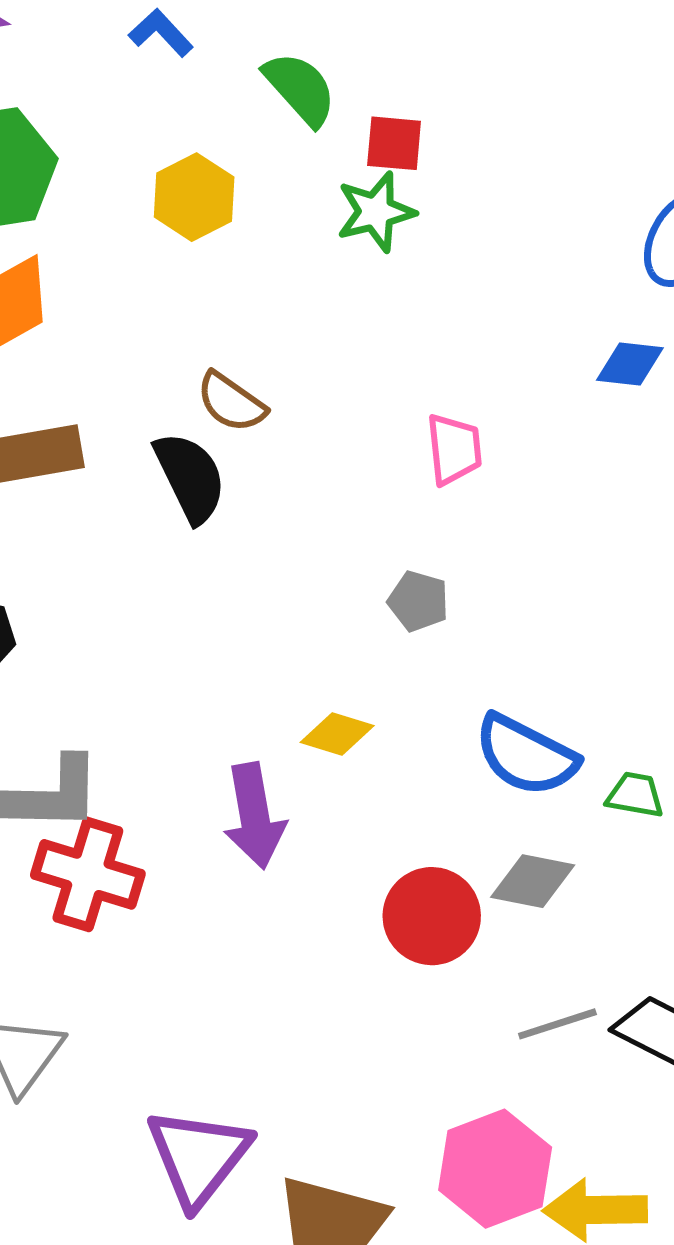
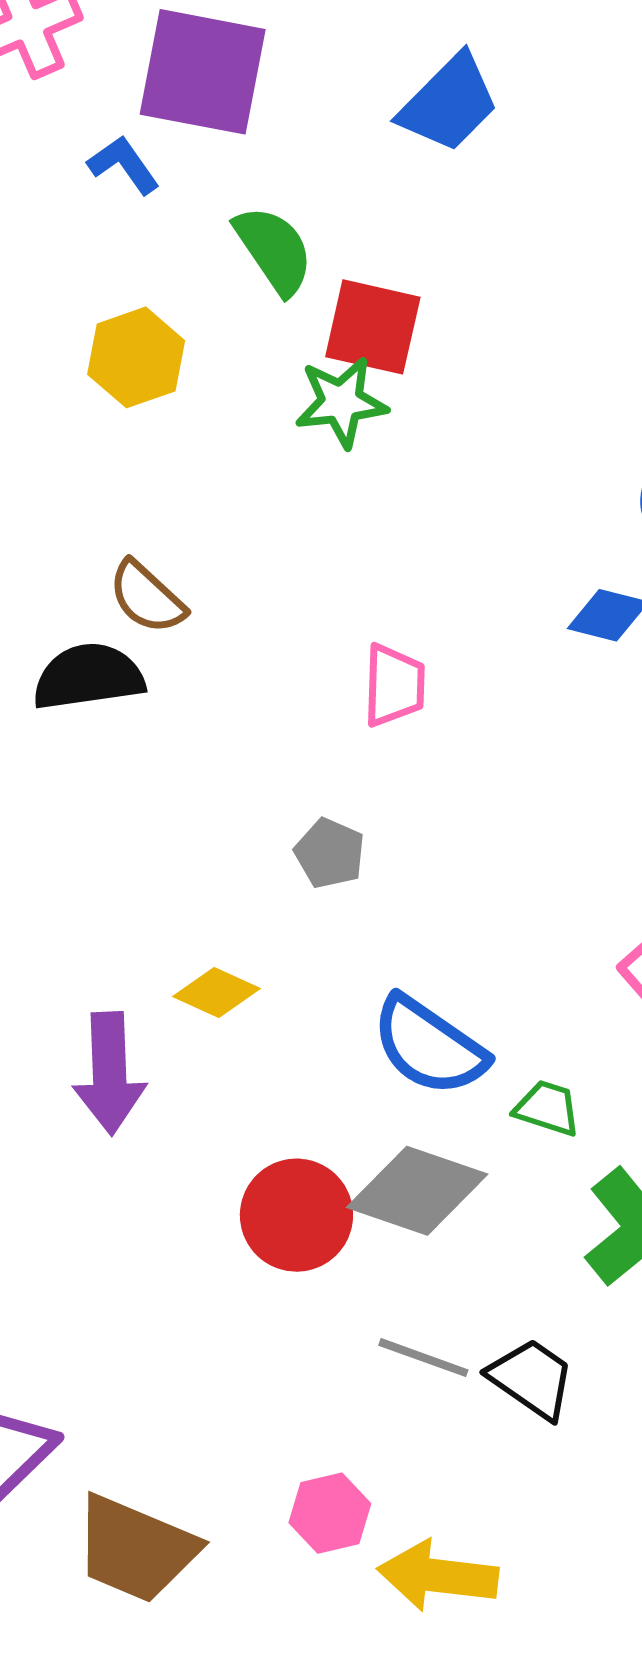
red square: (394, 143) -> (373, 327), size x1.4
black semicircle: (190, 477) -> (88, 677), turned -80
gray diamond: (533, 881) -> (417, 1191), size x1.4
gray line: (557, 1024) -> (423, 1358), turned 30
pink hexagon: (495, 1169) -> (330, 1513), size x0.6

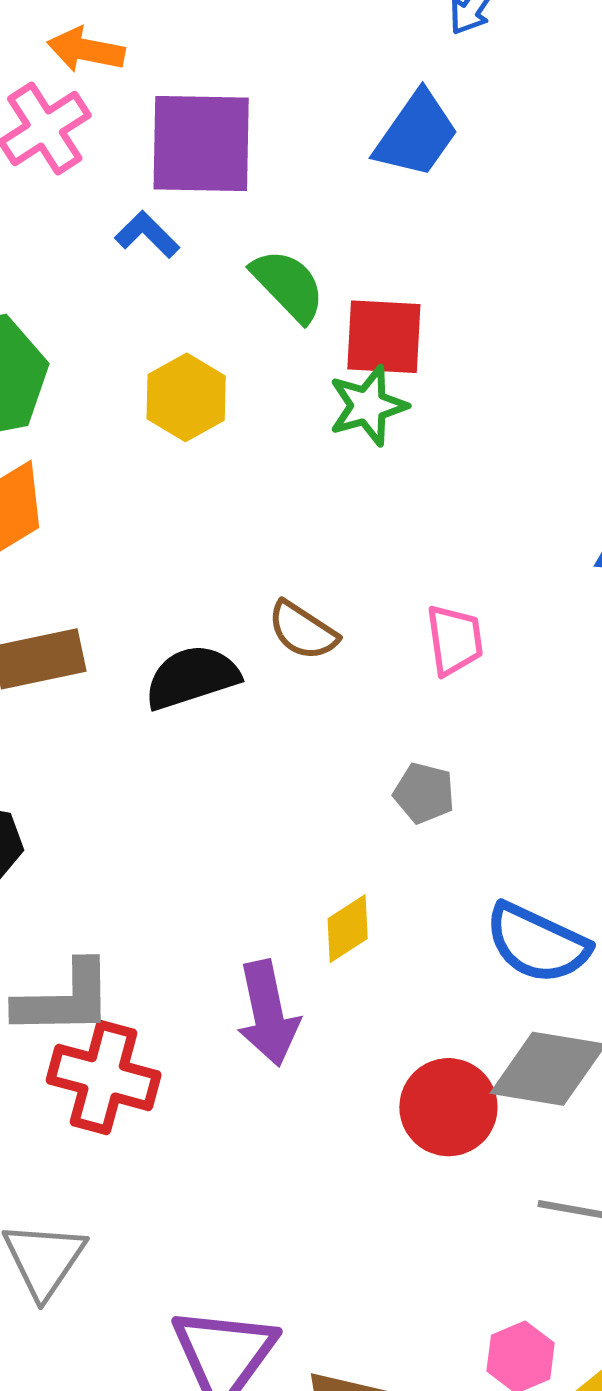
brown semicircle: (147, 597) -> (303, 631), moved
yellow diamond: (217, 993) -> (348, 929), turned -48

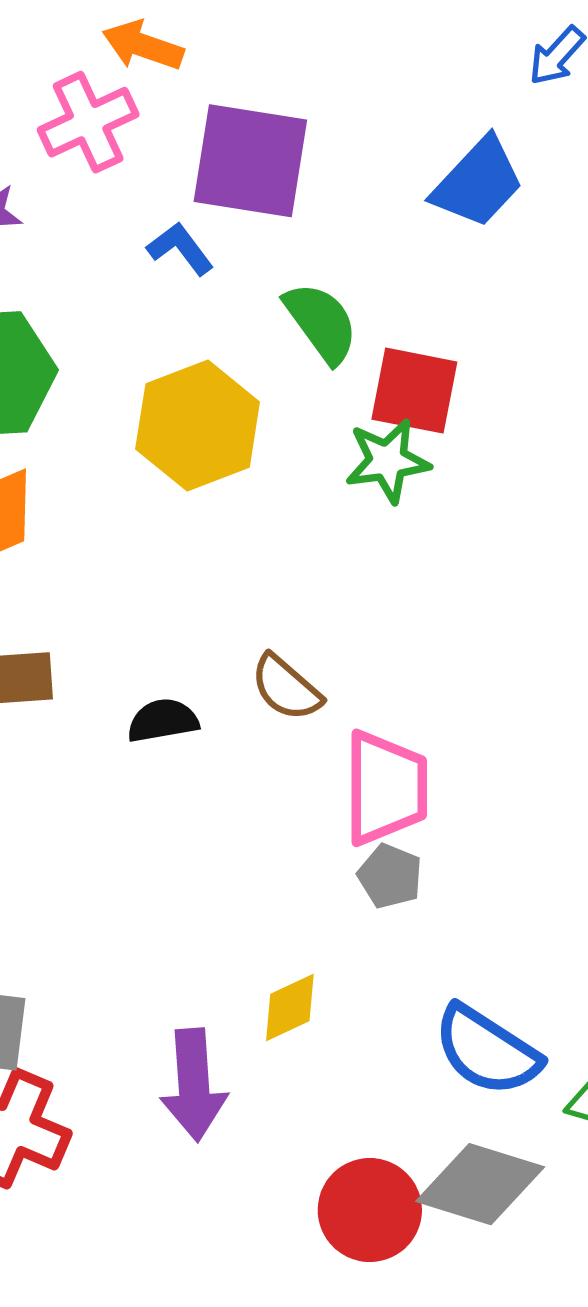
yellow hexagon: (186, 397) -> (198, 426), size x1.4
pink trapezoid: (454, 640) -> (386, 788), moved, size x1.5
black semicircle: (192, 677) -> (163, 721), size x0.7

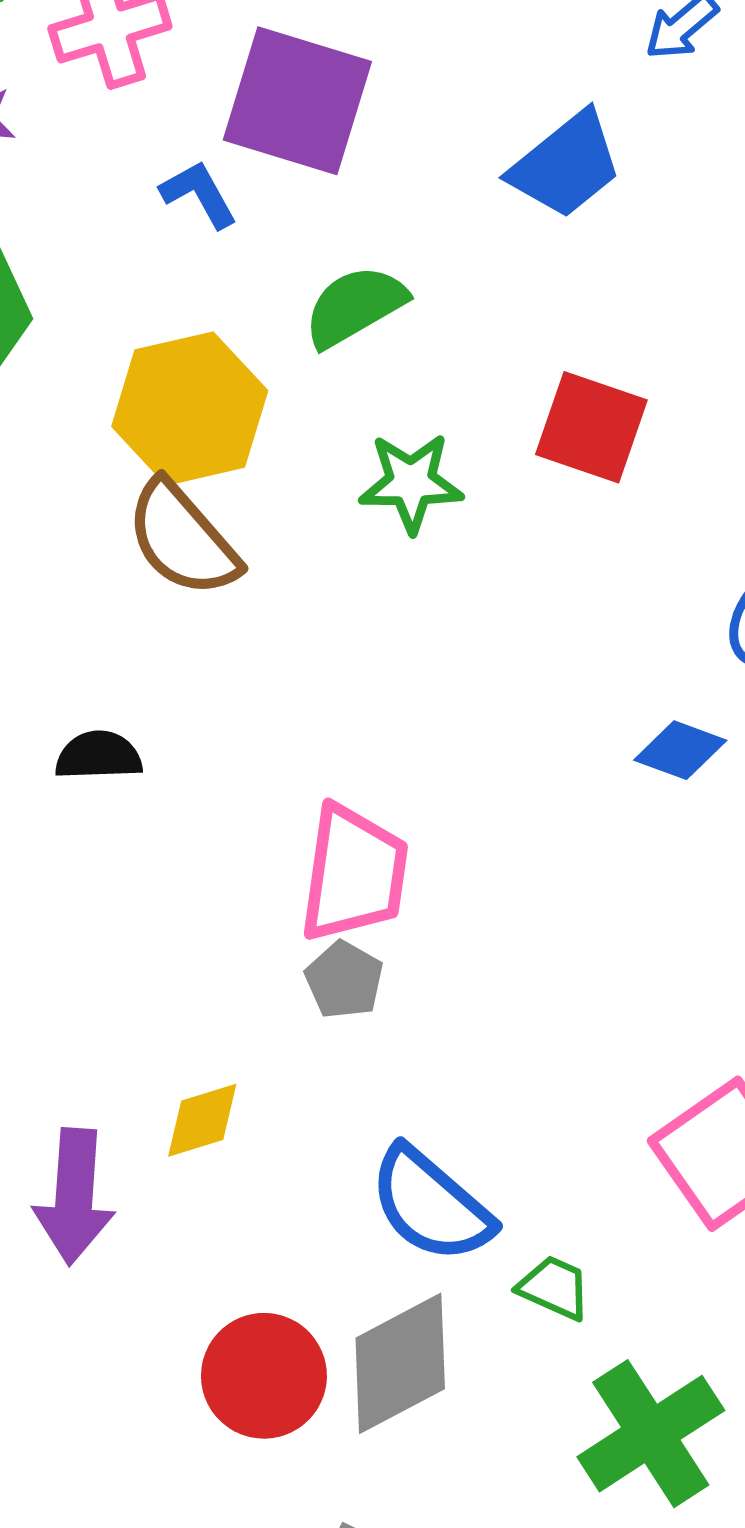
green semicircle: (321, 323) -> (355, 306), turned -92
red square: (414, 391) -> (591, 427), moved
brown semicircle: (286, 688) -> (182, 539), moved, size x1.4
gray diamond: (480, 1184) -> (400, 1363), turned -53

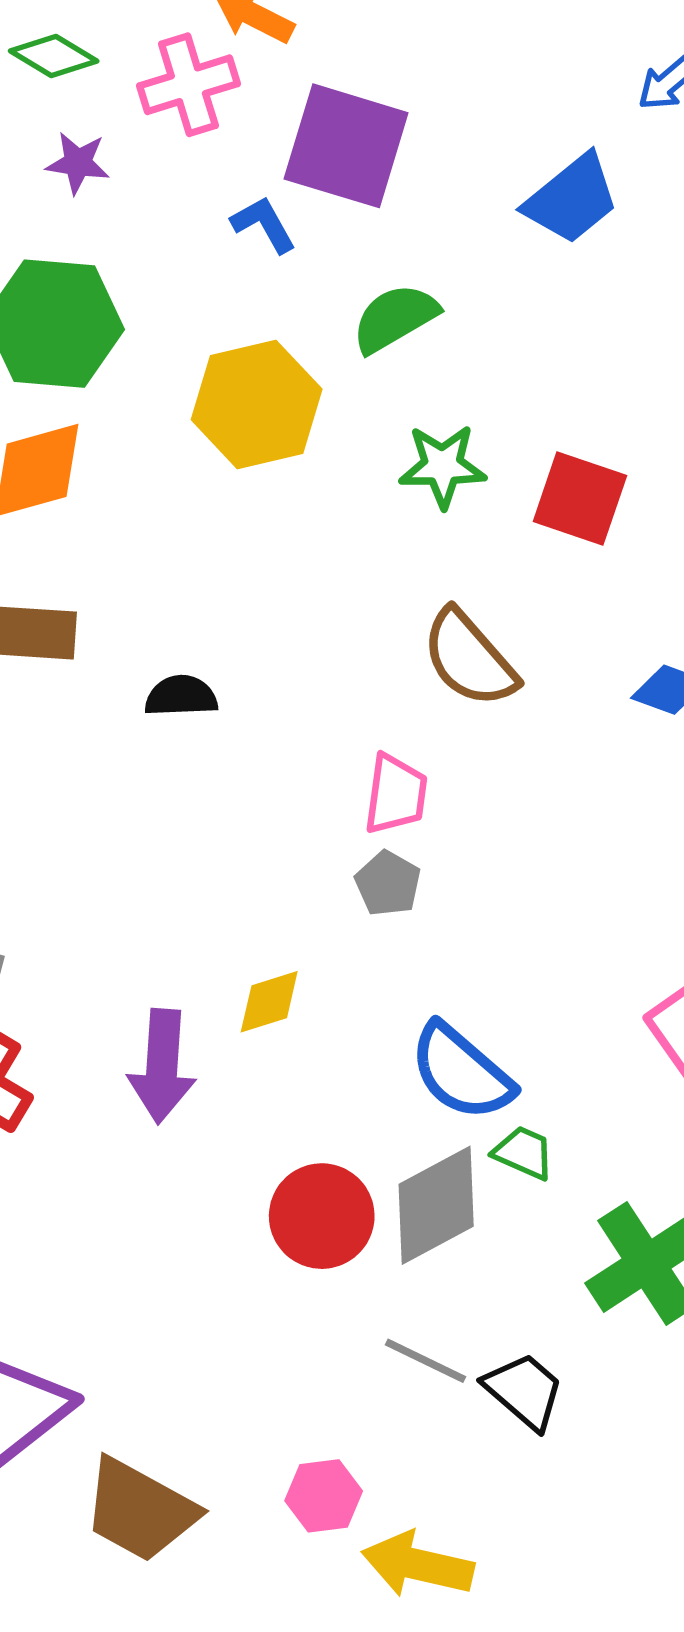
red square: (591, 427) -> (580, 499), moved
brown semicircle: (182, 539) -> (469, 658), moved
pink trapezoid: (354, 874) -> (396, 794), size x0.7
green trapezoid: (554, 1288) -> (524, 1153), moved

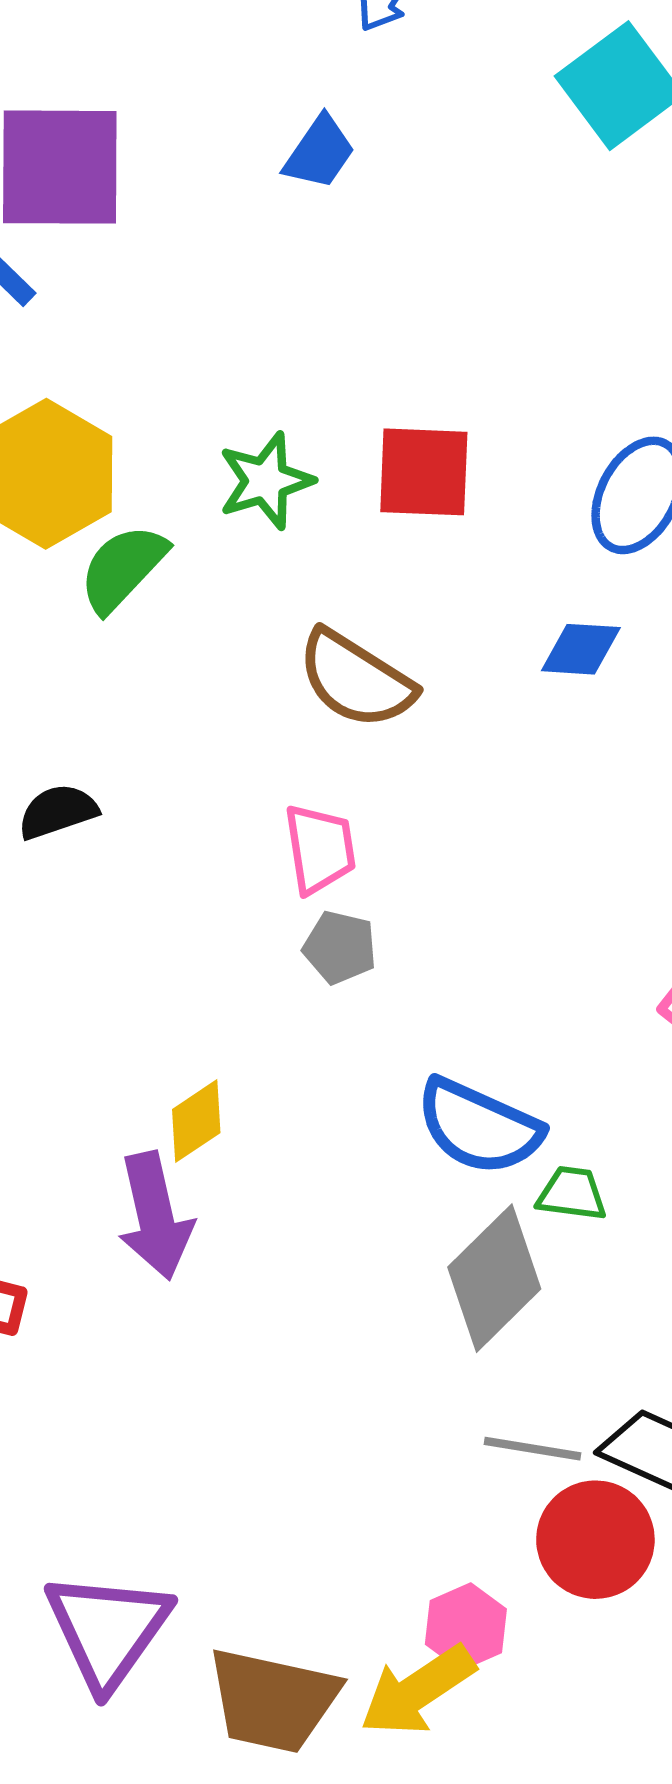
blue trapezoid: (572, 199) -> (319, 152), size x0.7
green semicircle: (395, 318) -> (123, 568), moved
yellow diamond: (269, 1002) -> (196, 1121), moved
red circle: (322, 1216) -> (595, 1540), moved
yellow arrow: (418, 1565) -> (418, 1691), moved, turned -30

